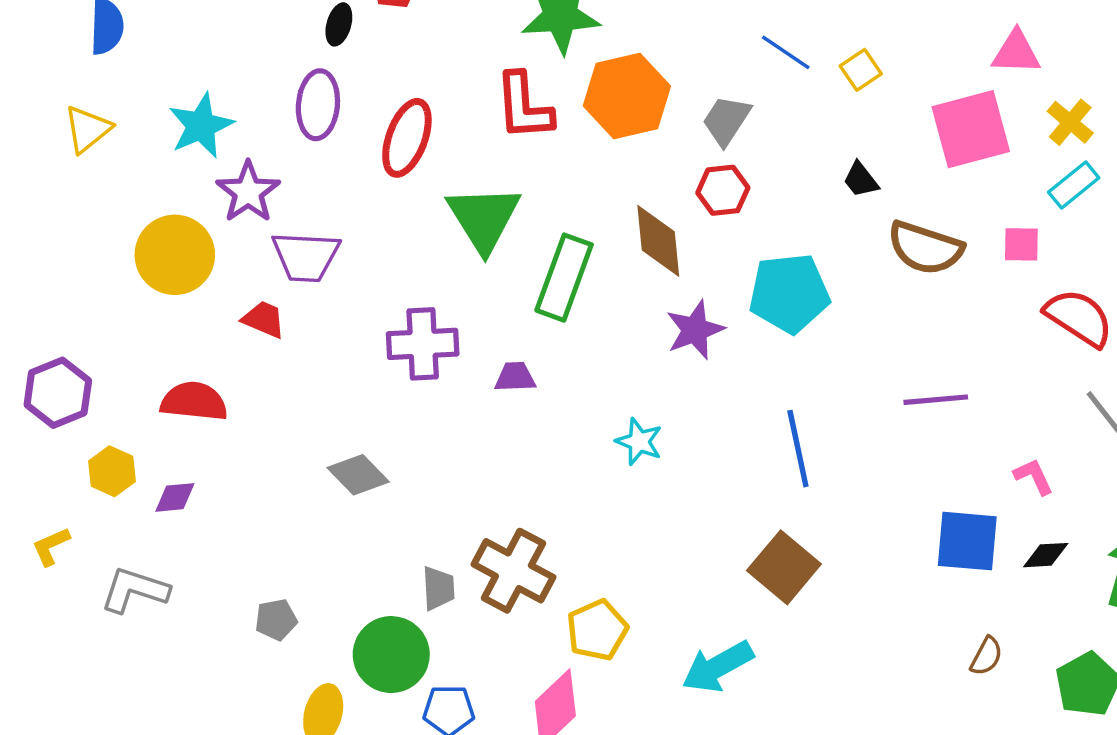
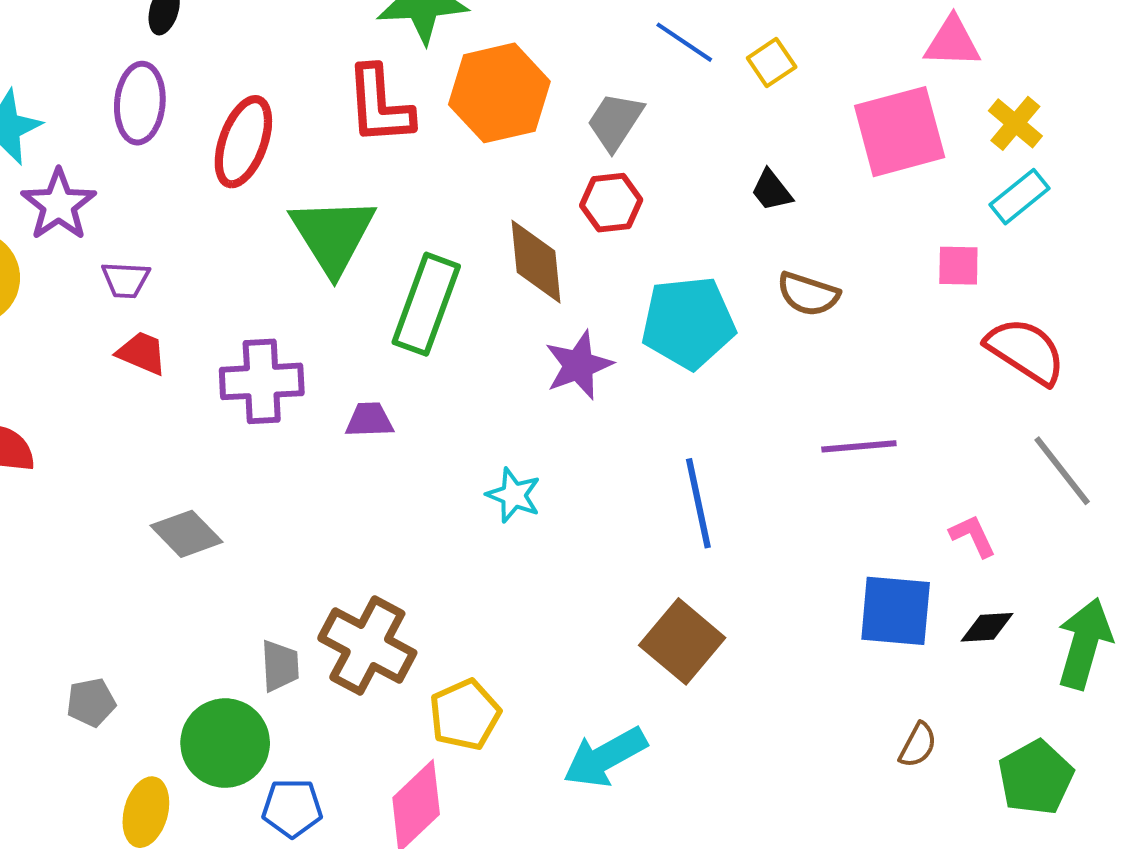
brown semicircle: (925, 248) -> (808, 294), moved, size x0.7
purple trapezoid: (306, 257) -> (126, 280), size x0.6
red trapezoid: (264, 319) -> (142, 353), moved

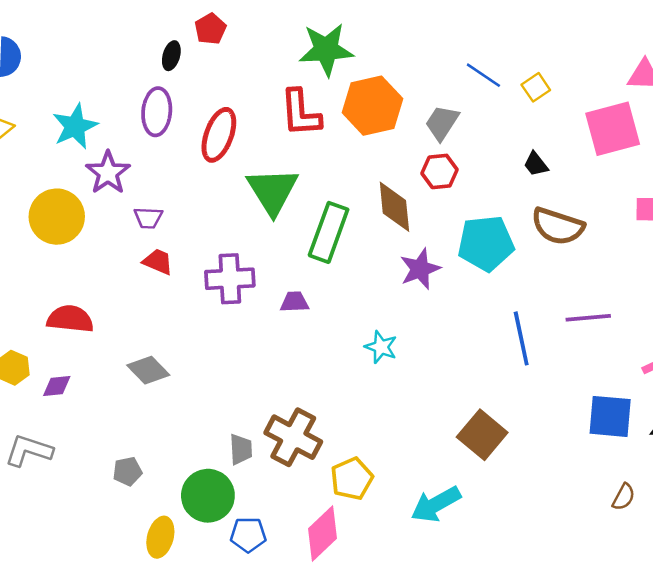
brown semicircle: (808, 294) -> (558, 226), size x1.4
blue line: (698, 503) -> (521, 338), moved
gray diamond: (187, 534) -> (148, 370), moved

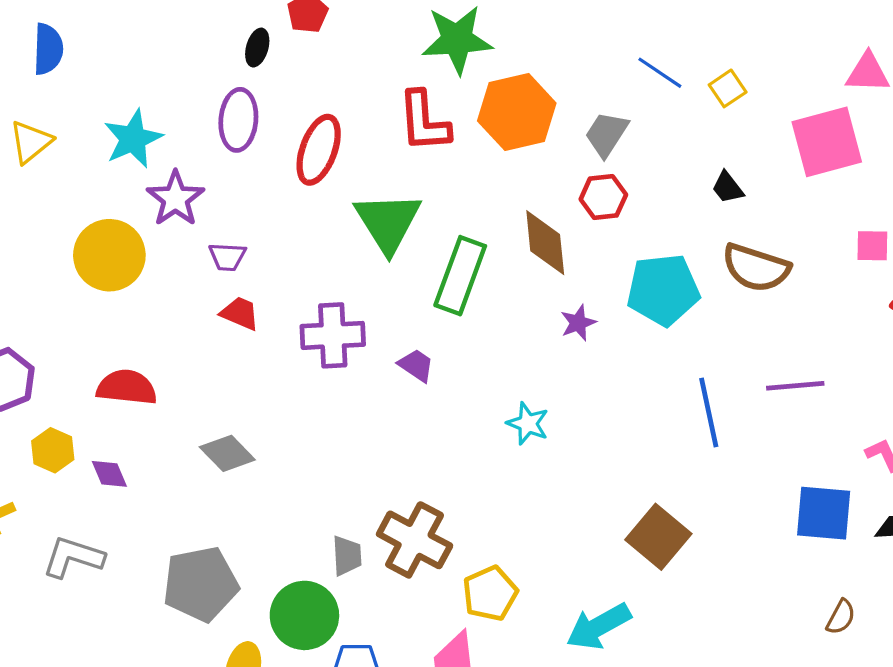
purple star: (420, 269) -> (578, 323), size x0.7
purple trapezoid: (294, 302) -> (416, 365), turned 36
purple diamond: (57, 386) -> (109, 474), turned 72
gray pentagon: (127, 471) -> (201, 584), size x2.0

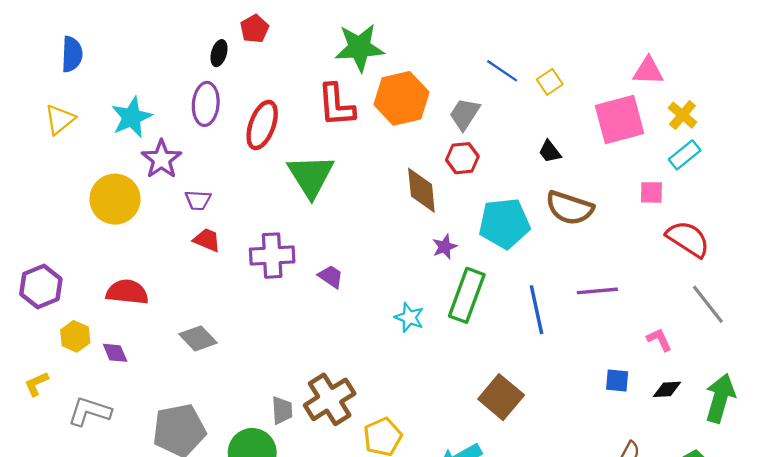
green rectangle: (460, 276) -> (467, 295), moved
blue square: (824, 513) -> (617, 381), size x0.6
brown cross: (415, 540) -> (330, 399), turned 30

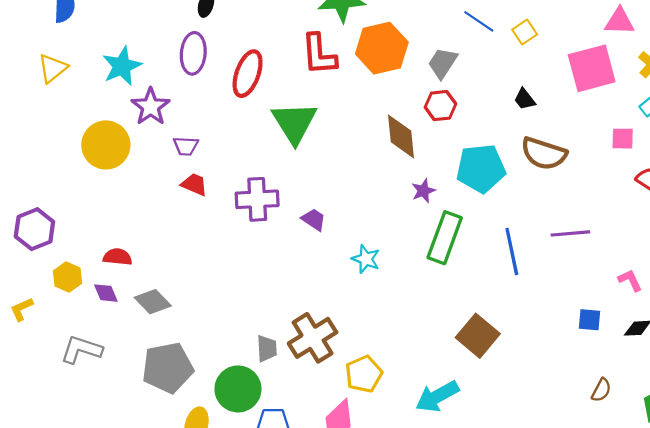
red semicircle: (127, 292) -> (118, 257), moved, size x0.7
cyan star: (409, 317) -> (366, 259), moved
gray diamond: (198, 338) -> (153, 302), moved
yellow L-shape: (36, 384) -> (22, 309), moved

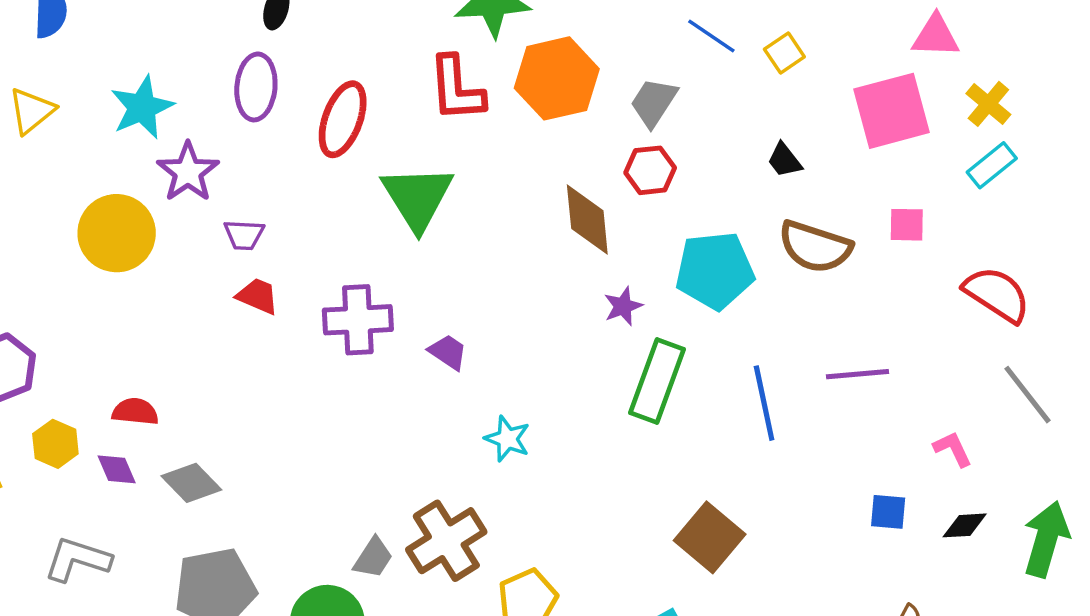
pink square: (623, 139) -> (907, 225), moved
cyan star: (366, 259) -> (507, 439), moved
gray trapezoid: (267, 348) -> (373, 558), turned 36

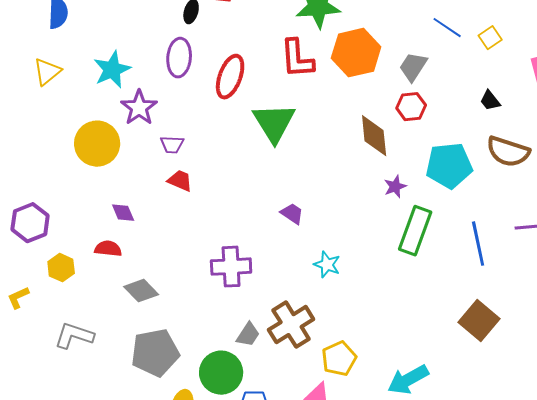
purple cross: (358, 320) -> (231, 267), moved
purple diamond: (117, 469) -> (123, 213), moved
brown square: (710, 537) -> (479, 321), moved

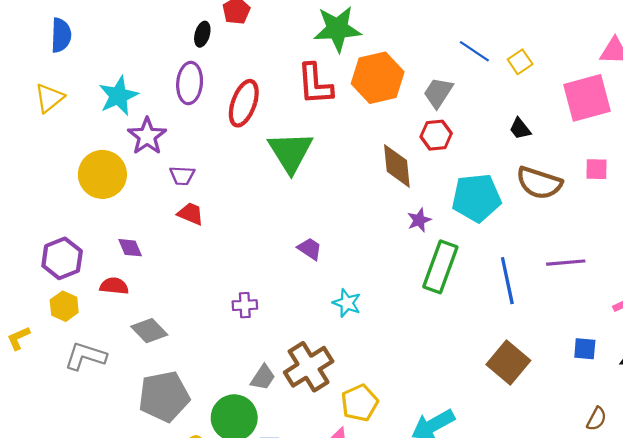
purple hexagon: (30, 223) -> (62, 258), moved
purple cross: (231, 267) -> (245, 305), size x0.6
gray L-shape: (74, 336) -> (85, 356), moved

